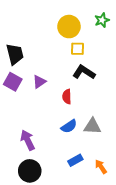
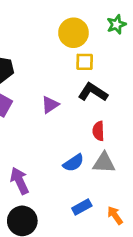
purple triangle: (39, 82) -> (50, 105), moved
red semicircle: (67, 97) -> (98, 131), moved

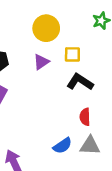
yellow circle: (73, 33) -> (46, 28), moved
purple triangle: (50, 105) -> (41, 62), moved

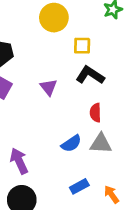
purple triangle: (41, 62) -> (49, 87), moved, turned -35

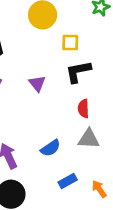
black L-shape: (90, 75) -> (78, 72), turned -44
blue semicircle: (71, 144) -> (50, 148), moved

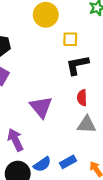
purple triangle: (37, 83) -> (41, 107), moved, size x1.5
blue semicircle: (50, 148) -> (42, 164), moved

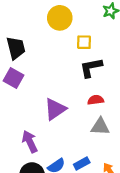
red semicircle: (82, 98) -> (96, 100), turned 84
purple triangle: (41, 107) -> (55, 109), turned 35

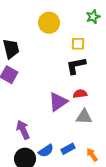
yellow square: (84, 42) -> (78, 44), moved
purple triangle: (55, 109) -> (58, 102), moved

